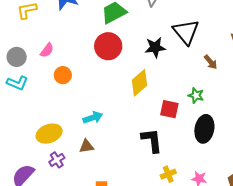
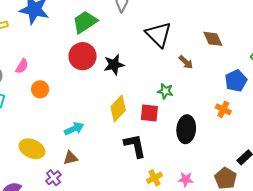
black star: (155, 47) -> (114, 65), moved
yellow diamond: (140, 83) -> (118, 109), moved
green star: (196, 95) -> (165, 91), moved
yellow ellipse: (49, 134) -> (32, 149), turned 50
purple cross: (57, 160) -> (53, 178), moved

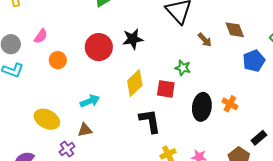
brown diamond: (213, 39) -> (235, 30), moved
red circle: (83, 56) -> (99, 47), moved
orange cross: (223, 109) -> (230, 104), moved

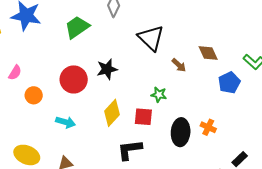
cyan arrow: (90, 101) -> (66, 122), moved, turned 42
black L-shape: (150, 121) -> (130, 150), turned -84

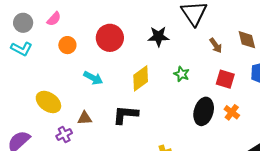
black star: (107, 69) -> (158, 36), moved
green star: (159, 95) -> (182, 74), moved
red square: (143, 117) -> (225, 79), moved
black L-shape: (130, 150) -> (125, 115), moved

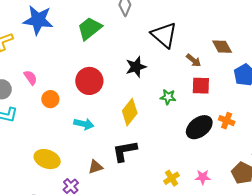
pink semicircle: (54, 19) -> (30, 78), turned -63
red square: (225, 79) -> (201, 86), moved
black ellipse: (204, 111) -> (199, 127), turned 52
brown triangle: (85, 118) -> (95, 167), moved

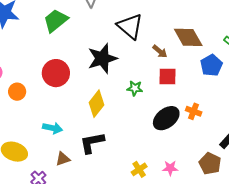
brown diamond: (222, 47) -> (188, 37), size x1.4
black star: (136, 67) -> (102, 58), size x1.4
cyan arrow: (84, 124) -> (53, 128), moved

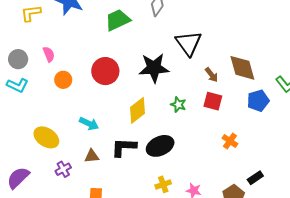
black ellipse: (166, 118) -> (160, 146), moved

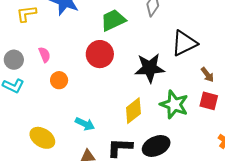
black triangle: (189, 43) -> (184, 43), turned 40
red circle: (105, 71) -> (100, 54), moved
green star: (178, 105) -> (174, 105), size x1.8

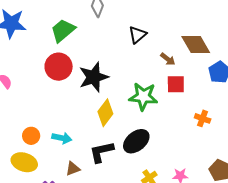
black triangle: (184, 43) -> (137, 35), size x0.7
black star: (150, 68) -> (94, 77), moved
orange circle: (59, 80) -> (31, 136), moved

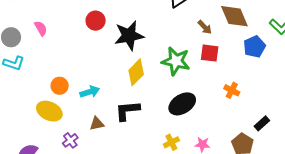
red circle: (59, 67) -> (96, 21), size x0.7
cyan arrow: (62, 138) -> (90, 92), turned -36
black ellipse: (136, 141) -> (182, 104), moved

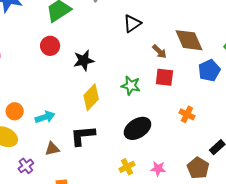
black star: (129, 36) -> (84, 60), size x0.7
green star: (176, 61) -> (131, 86), size x0.7

